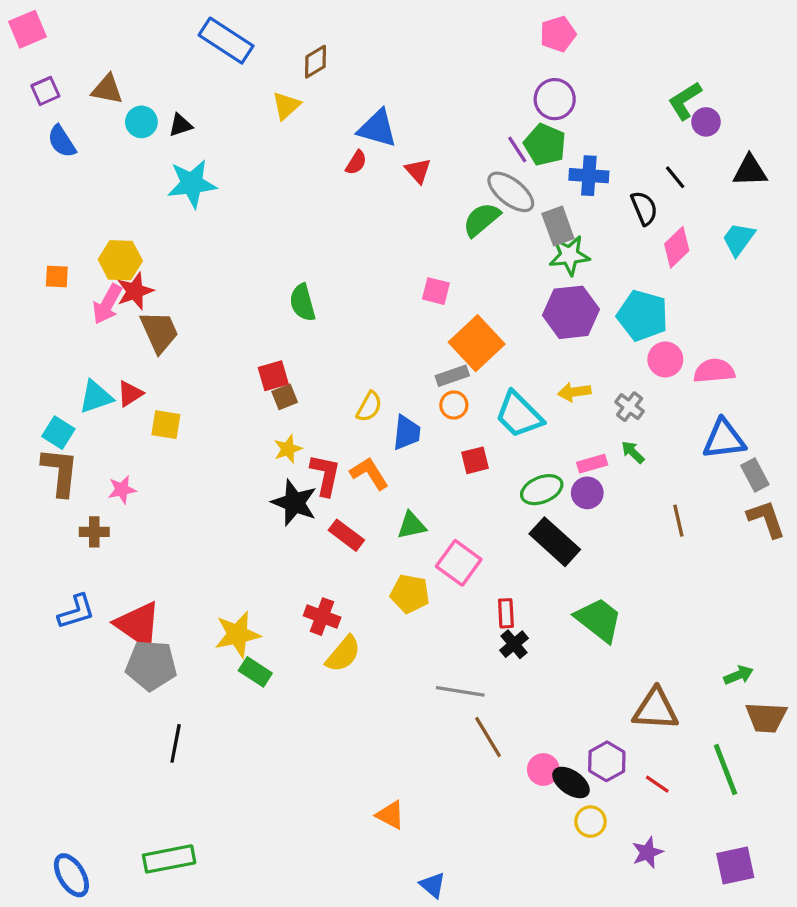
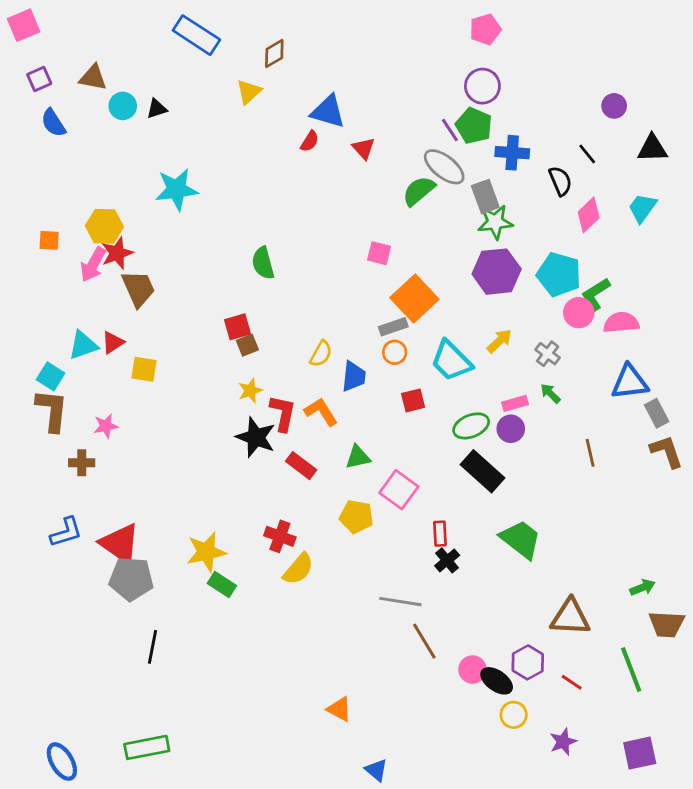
green L-shape: (685, 101) -> (596, 294), moved
cyan star: (192, 184) -> (177, 189), moved
yellow arrow: (574, 392) -> (499, 341), turned 144

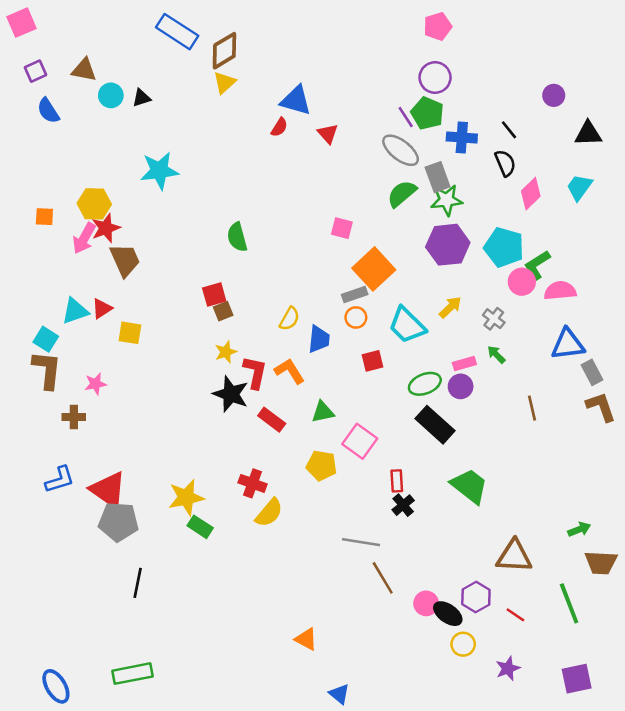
brown diamond: (274, 54) -> (224, 51), moved, size x1.4
black line: (587, 154) -> (509, 130), moved
green semicircle: (419, 191) -> (402, 194), moved

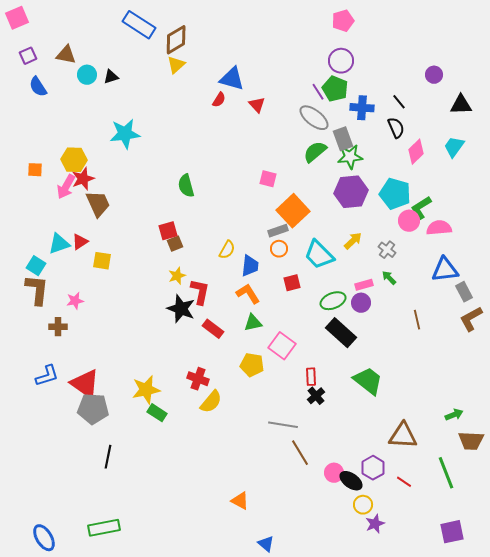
orange L-shape: (290, 371) -> (248, 294), moved
brown L-shape: (601, 407) -> (471, 319), turned -100
purple star: (508, 668) -> (375, 524), moved

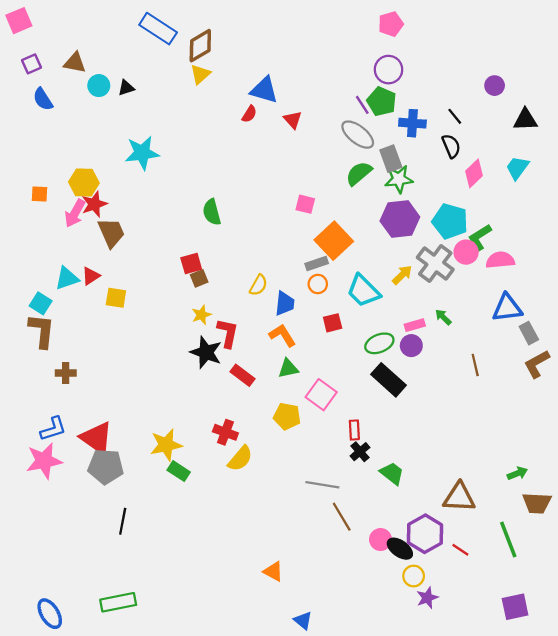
gray cross: (387, 250) -> (435, 263), moved, size x1.8
pink star: (75, 301) -> (44, 461), moved, size x1.8
green trapezoid: (368, 381) -> (392, 473), moved, size x0.7
purple hexagon: (373, 468) -> (425, 534), size x1.4

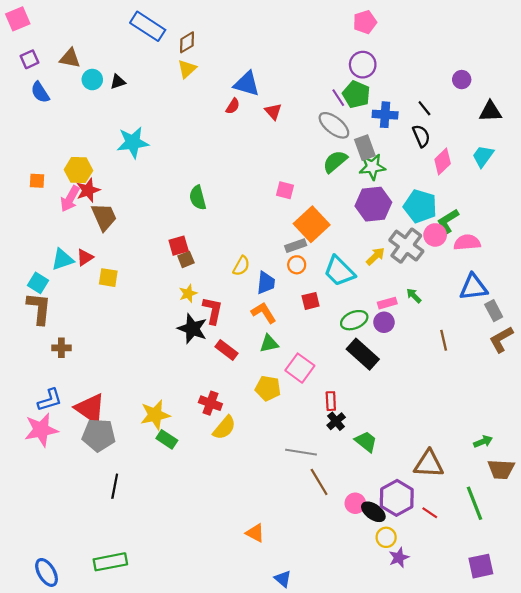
brown diamond: (200, 46) -> (187, 42), size x0.7

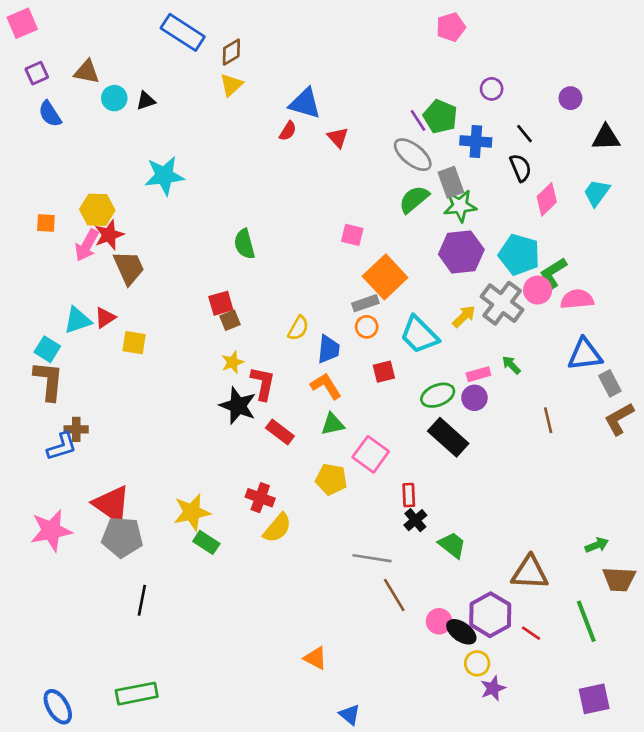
purple circle: (363, 65) -> (492, 89), moved, size x0.7
blue L-shape: (50, 400) -> (62, 446), moved

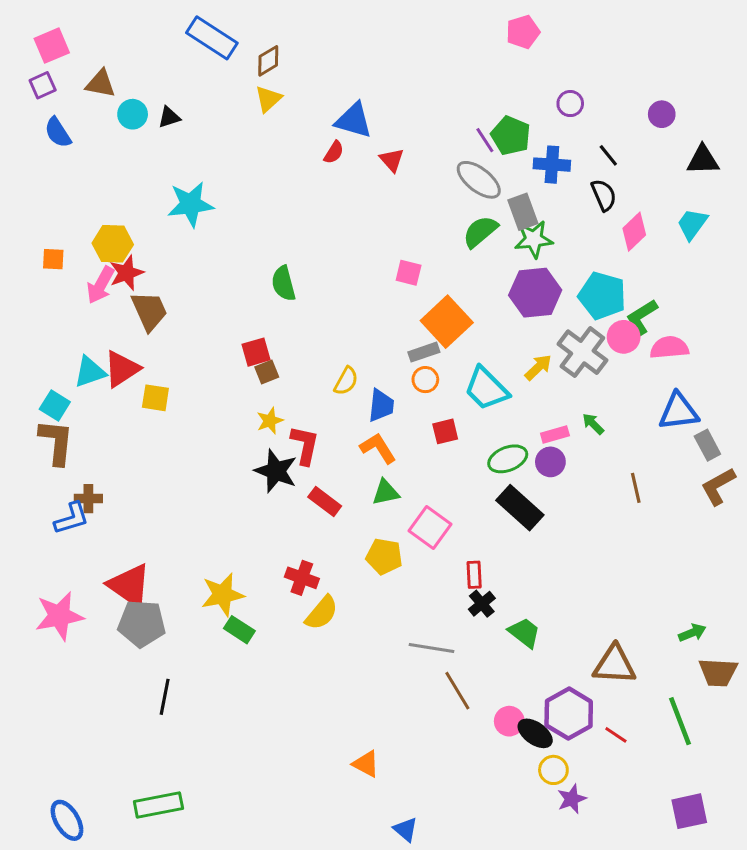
pink square: (22, 23) -> (52, 46), moved
red triangle: (105, 318) -> (122, 369), size x1.5

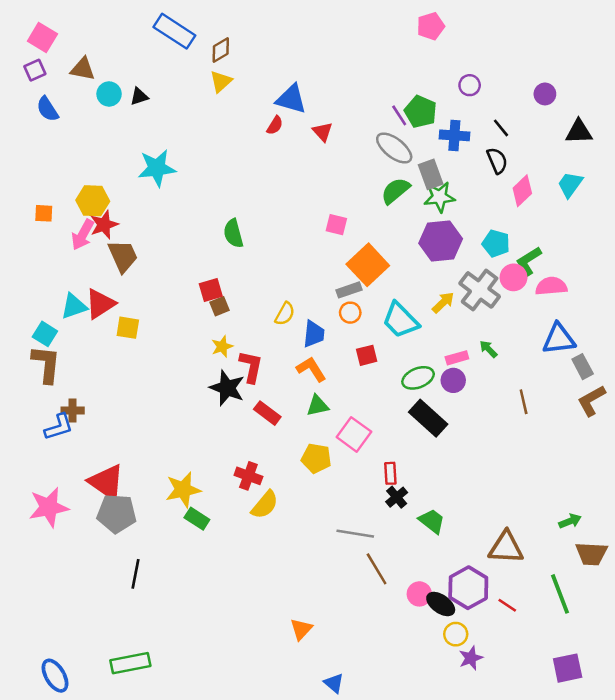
pink square: (52, 46) -> (42, 37), turned -36
cyan pentagon: (602, 296) -> (496, 243), size x0.7
orange triangle: (366, 764) -> (301, 629), turned 45

